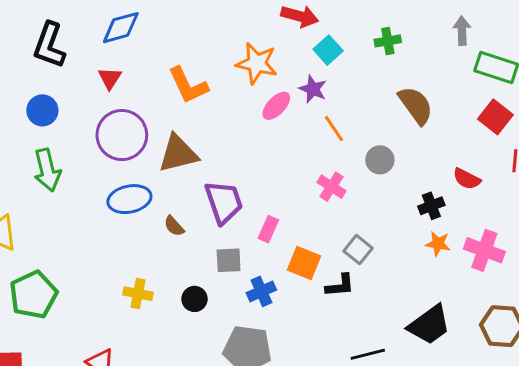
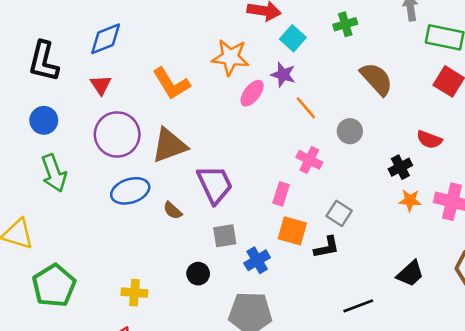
pink rectangle: (268, 229) -> (281, 194), moved
yellow cross: (138, 294) -> (134, 293), moved
black trapezoid: (429, 325) -> (410, 274), size x0.7

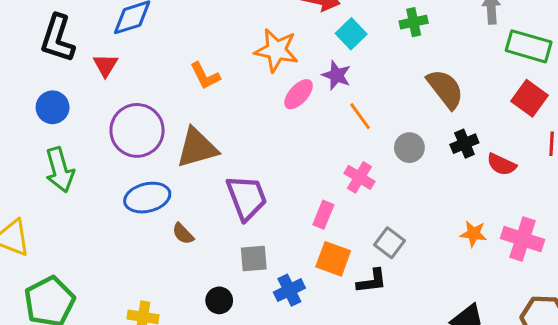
orange L-shape: (171, 84) -> (205, 76), size x0.7
red triangle: (101, 85) -> (105, 65), moved
black cross: (400, 167) -> (464, 144), moved
brown semicircle: (173, 211) -> (183, 234), moved

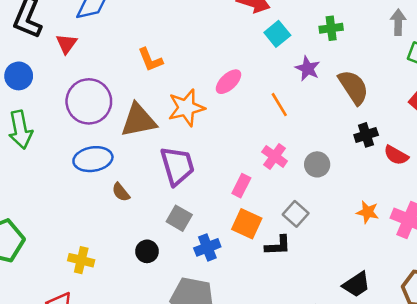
orange star: (276, 50) -> (186, 108), moved, turned -30
purple star: (336, 75) -> (308, 69), moved
gray circle: (409, 148) -> (317, 164), moved
gray square: (254, 259) -> (179, 218), turned 30

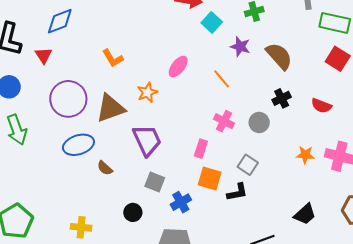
orange star: (186, 108) -> (147, 92), size x0.7
black cross: (366, 135) -> (282, 98), moved

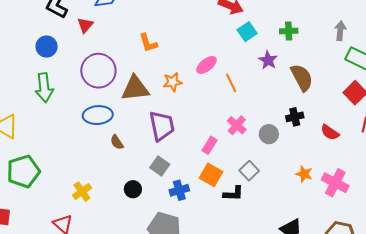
orange line: (222, 79) -> (231, 83), moved
yellow cross: (81, 227) -> (82, 192), turned 36

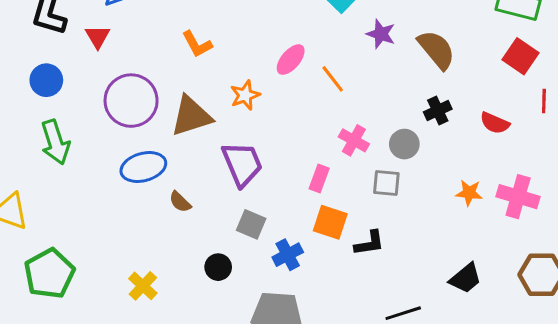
gray square: (249, 171) -> (386, 183), moved, turned -30

